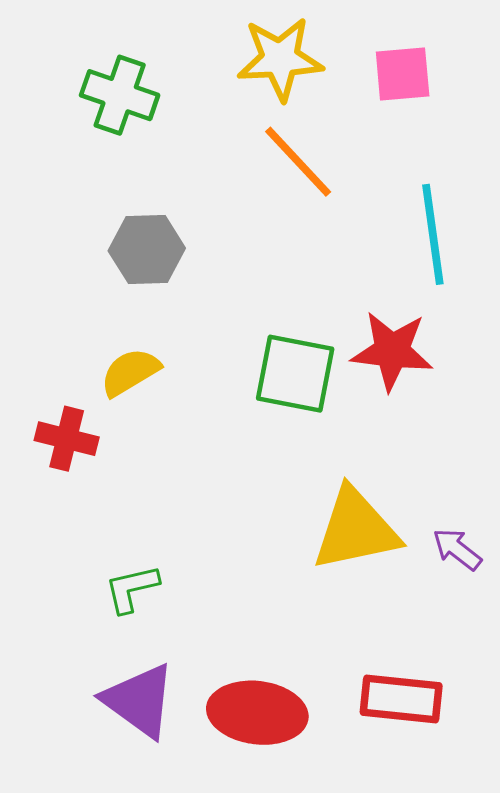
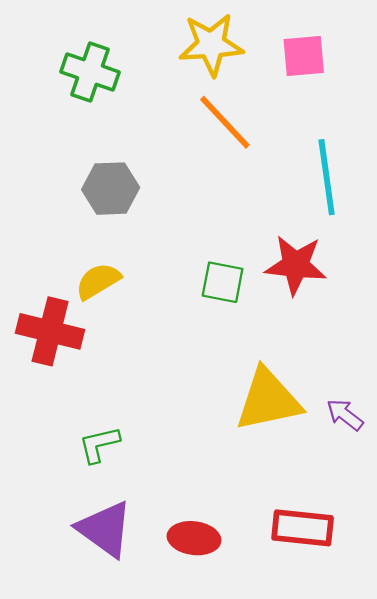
green square: (295, 374) -> (223, 282), size x0.7
red cross: (67, 439) -> (50, 331), size x1.4
red ellipse: (257, 713) -> (194, 538), size x0.7

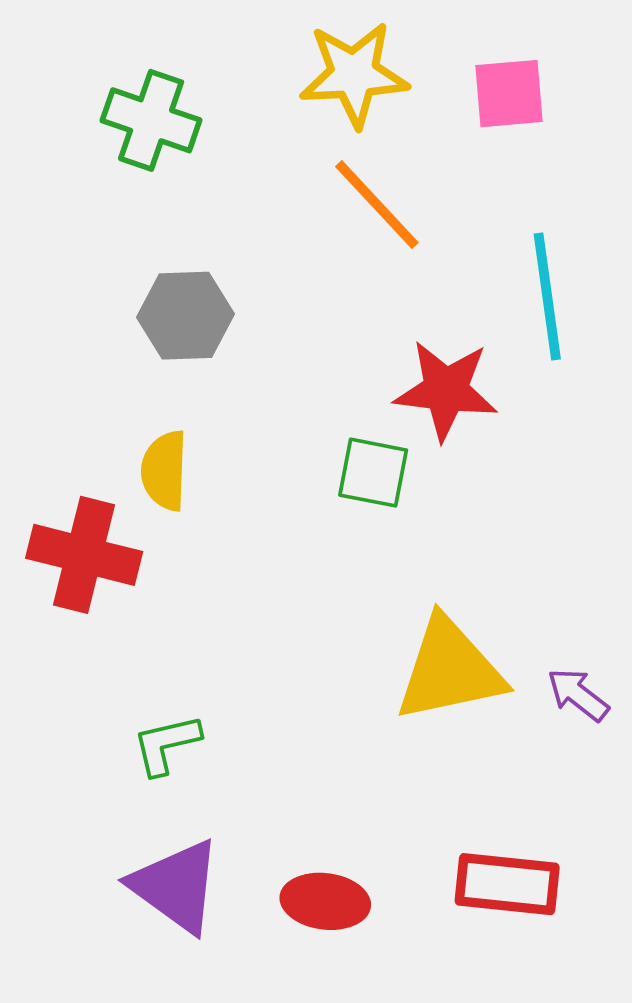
red star: (296, 265) -> (446, 390), moved
yellow semicircle: (98, 281) -> (164, 471), turned -57

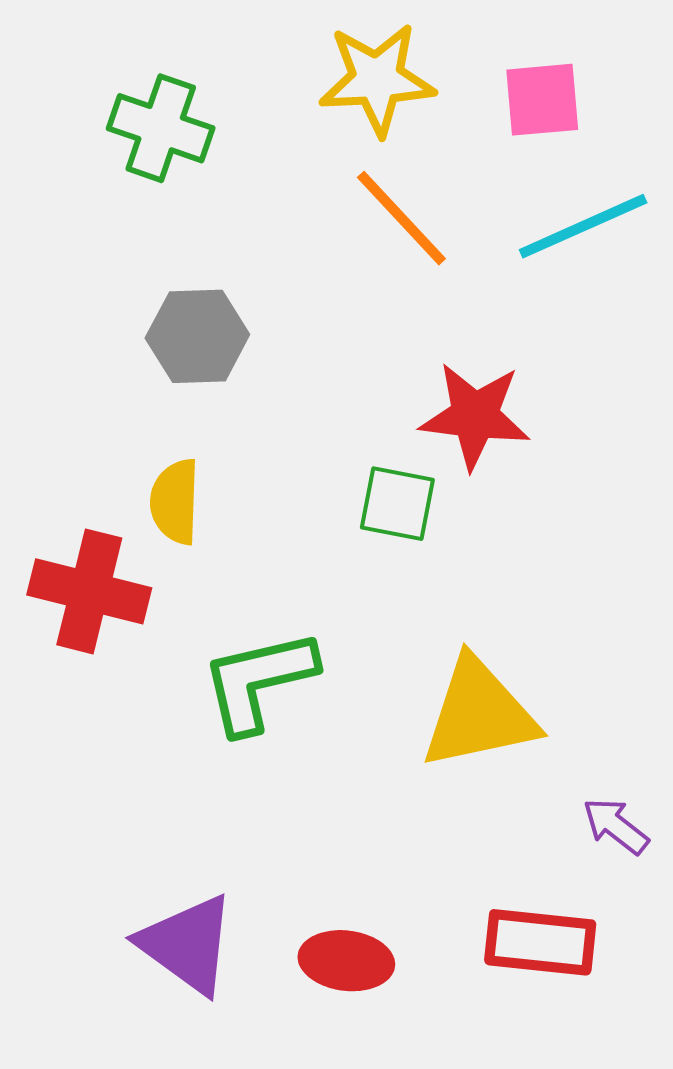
cyan line: (547, 296) -> (583, 226), moved, turned 74
purple arrow: (578, 695) -> (616, 826), moved
green L-shape: (166, 744) -> (259, 681), moved, size x1.6

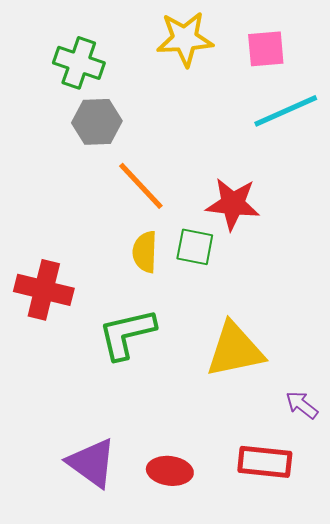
orange line: (401, 218) -> (141, 186), moved
gray hexagon: (197, 336) -> (97, 122), moved
yellow semicircle: (175, 502) -> (145, 252), moved

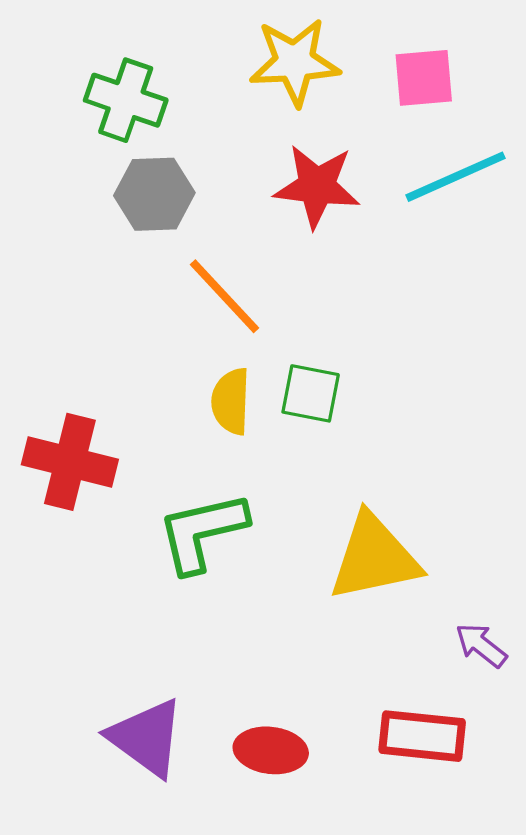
red star: (233, 204) -> (317, 186), moved

